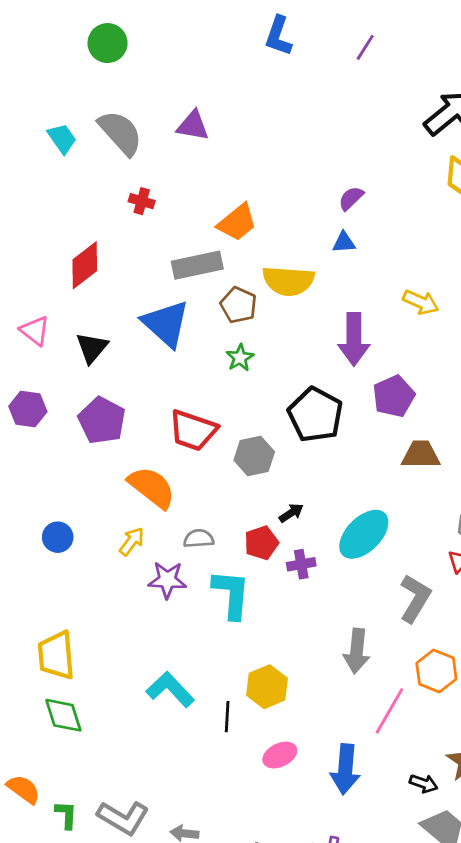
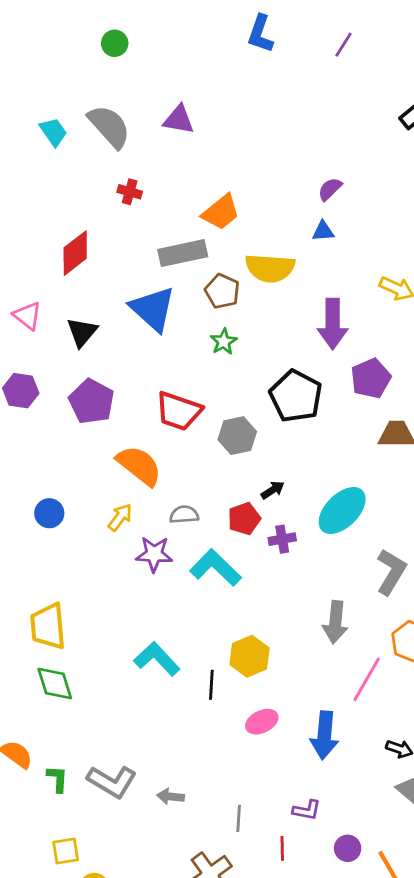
green circle: (108, 43) -> (115, 43), moved, size x0.7
cyan L-shape: (231, 594) -> (215, 568), turned -51

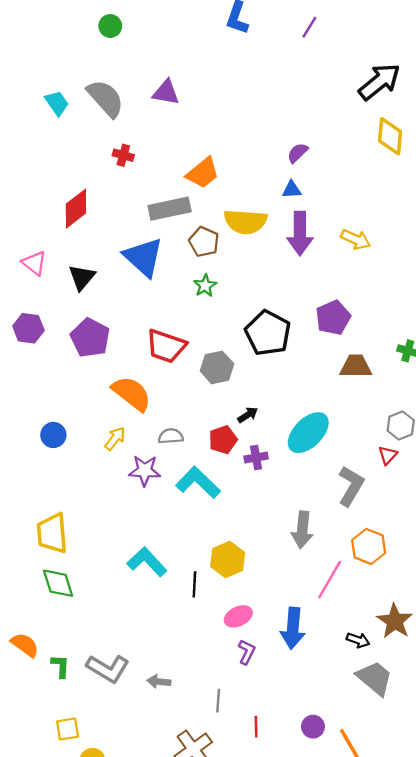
purple arrow: (333, 324) -> (300, 233), moved
purple L-shape: (307, 810) -> (247, 652), moved, turned -75

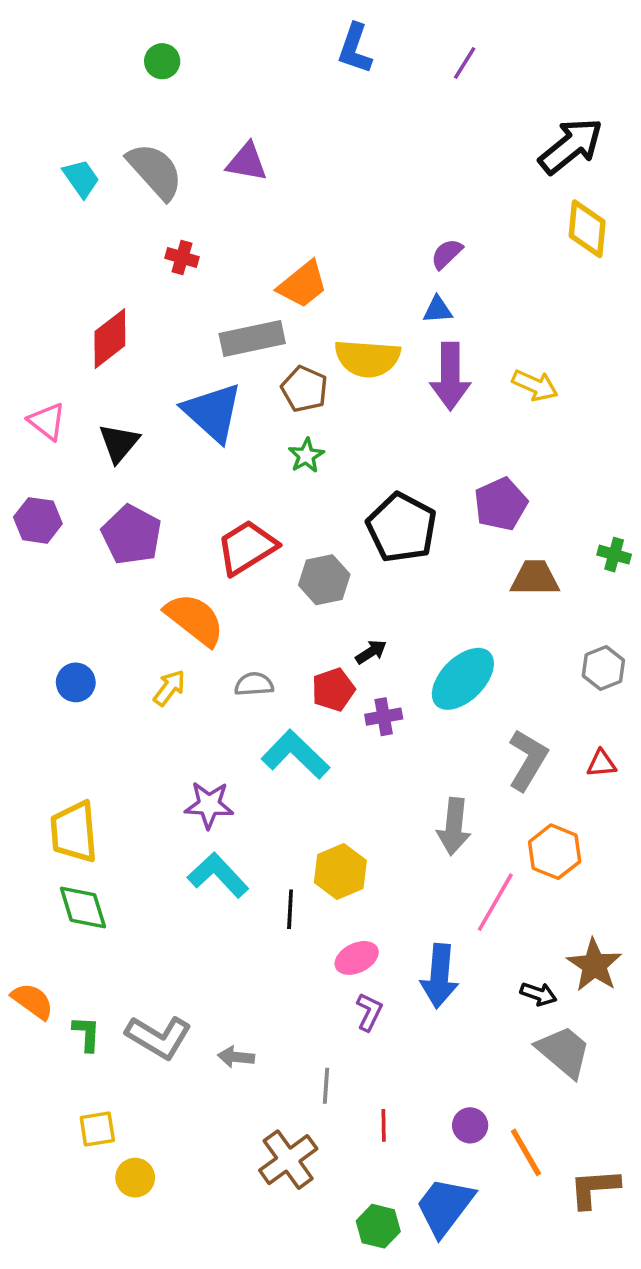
red trapezoid: (166, 346) -> (247, 547), turned 129
red triangle: (388, 455) -> (602, 763), moved, turned 42
purple star: (145, 471) -> (209, 805), moved

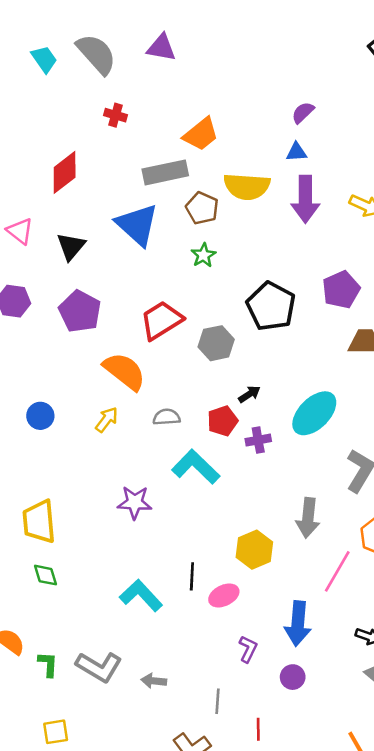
yellow hexagon: (340, 871) -> (254, 550), moved
cyan L-shape: (218, 875) -> (141, 595), moved
green diamond: (83, 908) -> (45, 575), size x0.7
pink ellipse: (357, 958) -> (224, 595), moved
purple circle: (470, 1125) -> (293, 677), moved

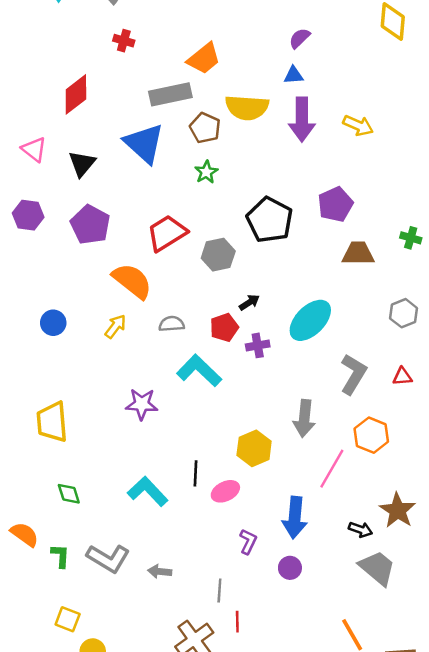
green diamond: (45, 575) -> (69, 494), moved
red line: (258, 729) -> (237, 622), moved
yellow square: (56, 732) -> (68, 619), turned 30

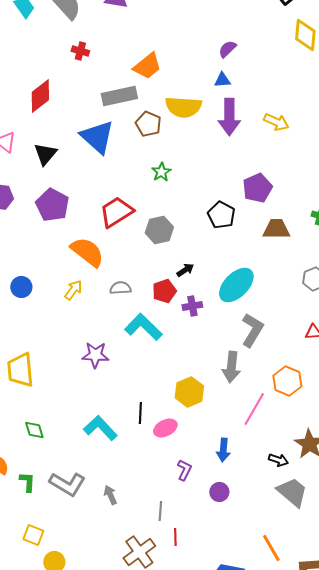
green star: (206, 172) -> (161, 172), moved
black pentagon: (270, 220) -> (221, 215), moved, size x0.7
gray L-shape: (353, 374) -> (252, 330), moved
blue arrow: (295, 518) -> (223, 450), size x0.7
gray arrow: (160, 571) -> (110, 495), turned 60

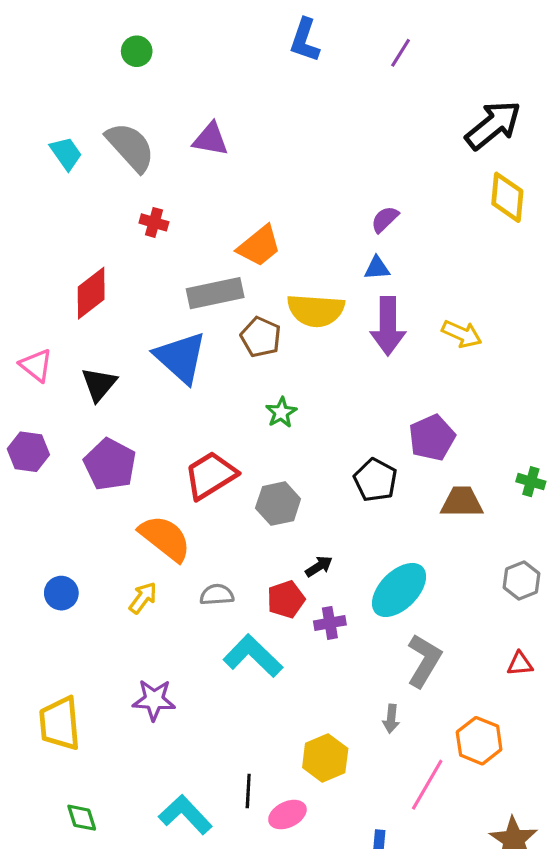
purple star: (95, 355) -> (154, 700), moved
gray arrow: (231, 367) -> (391, 719), size x0.6

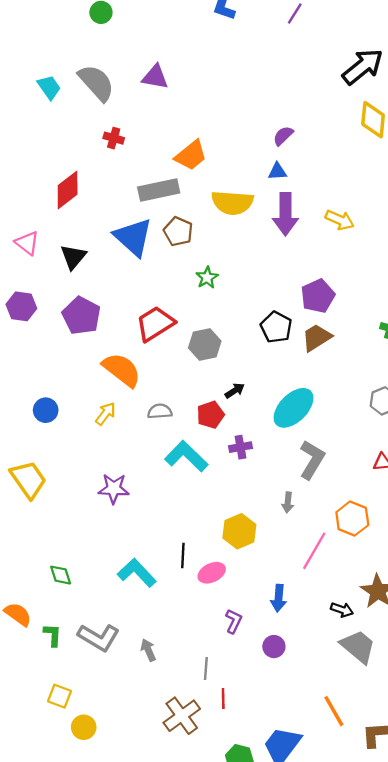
brown pentagon: (261, 337) -> (178, 231), moved
brown trapezoid: (462, 502) -> (317, 338), moved, turned -32
purple cross: (330, 623) -> (240, 447), moved
yellow trapezoid: (60, 723) -> (28, 479), moved, turned 150

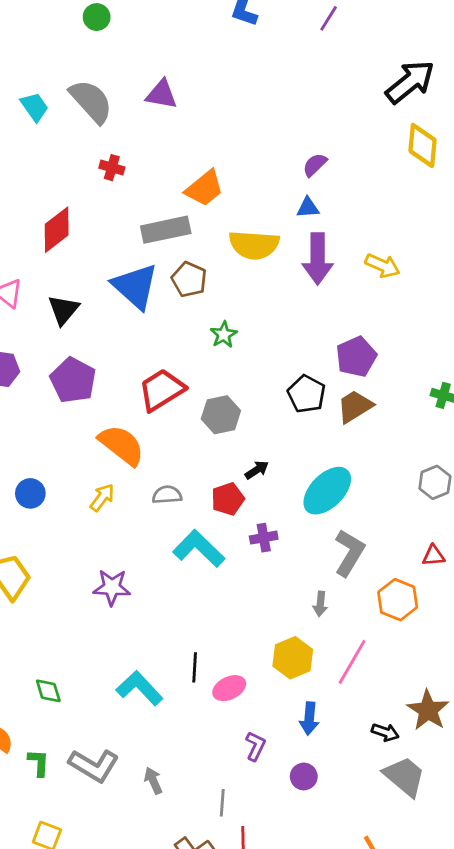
orange hexagon: (352, 519) -> (398, 600), moved
yellow hexagon: (239, 531) -> (293, 658), moved

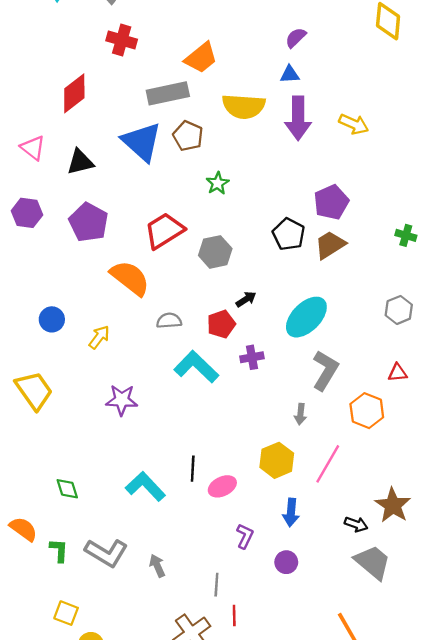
red cross: (112, 168) -> (122, 40), size x1.4
black triangle: (63, 310) -> (80, 162), turned 36
yellow arrow: (102, 498) -> (99, 337), moved

